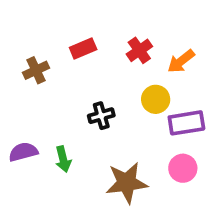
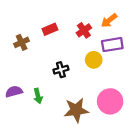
orange arrow: (181, 61) -> (109, 20), moved
purple rectangle: (186, 123) -> (112, 45), moved
pink circle: (183, 168) -> (110, 101), size x1.5

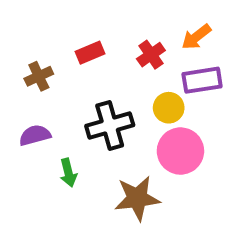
black cross: (61, 70) -> (110, 125), size x1.6
purple semicircle: (14, 92) -> (35, 135), moved
pink circle: (110, 101) -> (180, 151), moved

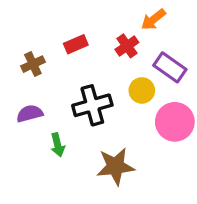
orange arrow: (196, 37) -> (153, 20), moved
purple rectangle: (202, 80) -> (170, 67), turned 44
pink circle: (180, 151) -> (175, 122), moved

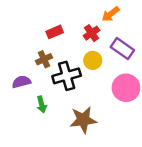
brown cross: (33, 64) -> (44, 59), moved
yellow circle: (142, 90) -> (93, 60), moved

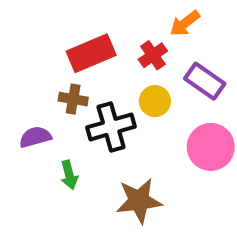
red rectangle: (55, 32) -> (91, 53), size x1.6
brown cross: (44, 59) -> (73, 99), turned 35

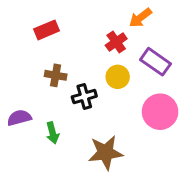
red rectangle: (91, 53) -> (46, 30), moved, size x0.7
black cross: (111, 127) -> (84, 97), size x0.7
purple semicircle: (35, 137) -> (19, 118), moved

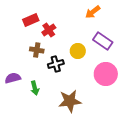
red cross: (116, 42) -> (49, 30), moved

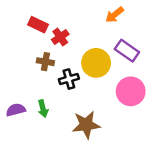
red rectangle: (31, 20) -> (38, 25), turned 49
yellow circle: (78, 51) -> (96, 63), size x1.5
purple semicircle: (13, 78) -> (16, 110), moved

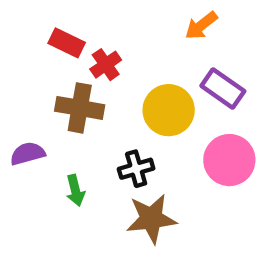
brown cross: (45, 62) -> (80, 108), size x1.5
black cross: (69, 79) -> (136, 169), moved
purple semicircle: (16, 110) -> (28, 154), moved

